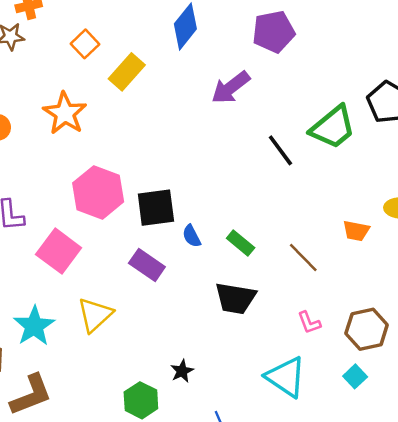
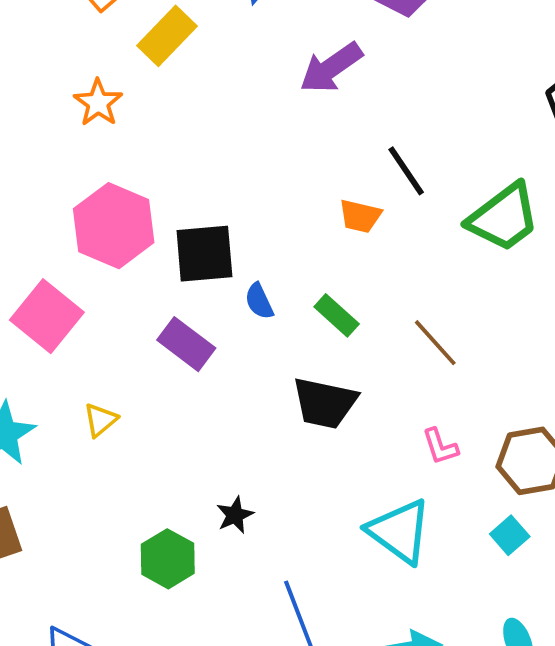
orange star: (65, 113) -> (98, 103), moved, size x0.7
green trapezoid: (333, 127) -> (504, 217), moved
orange trapezoid: (356, 231) -> (360, 216), moved
yellow triangle: (95, 315) -> (100, 420), size x0.6

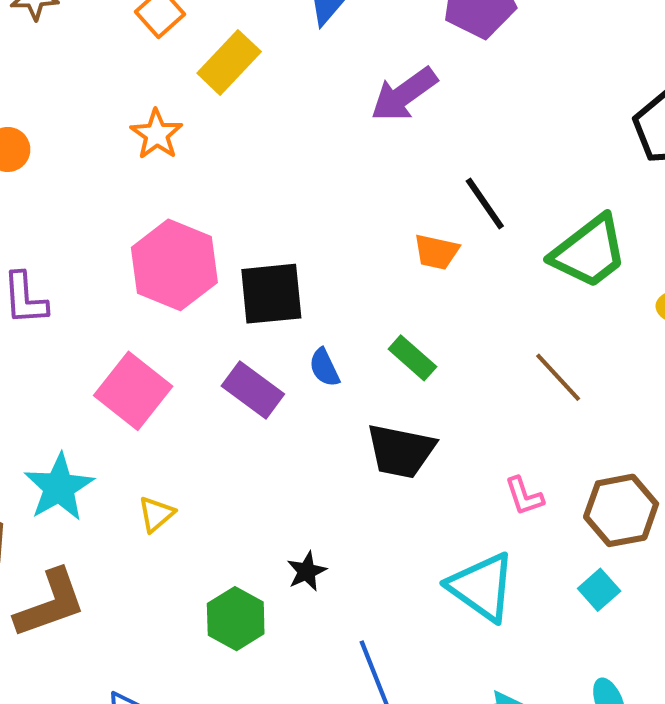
blue semicircle: (259, 301) -> (324, 368), moved
pink square: (47, 316) -> (133, 391), moved
brown line: (435, 343) -> (558, 377), moved
yellow triangle: (100, 420) -> (156, 514), moved

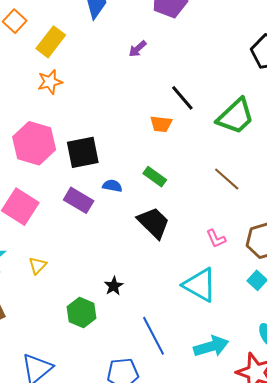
purple arrow: (404, 94) -> (138, 49), size x0.6
orange star: (157, 134) -> (50, 82), moved, turned 30
blue semicircle: (324, 368) -> (112, 186), turned 132
black trapezoid: (401, 451) -> (154, 223), turned -141

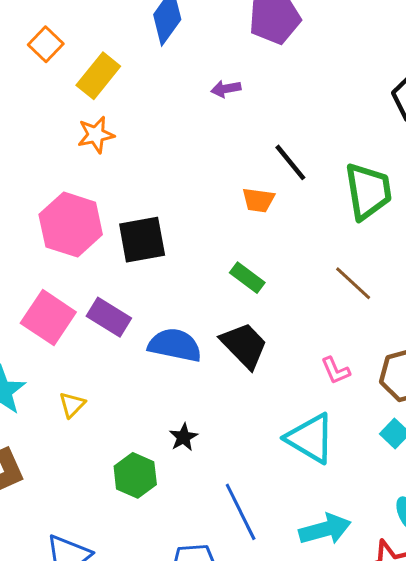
purple arrow: (138, 49) -> (226, 89), turned 30
green trapezoid: (236, 116) -> (368, 191), turned -57
blue semicircle: (112, 186) -> (175, 345), moved, size x1.8
purple rectangle: (79, 200) -> (109, 317), moved

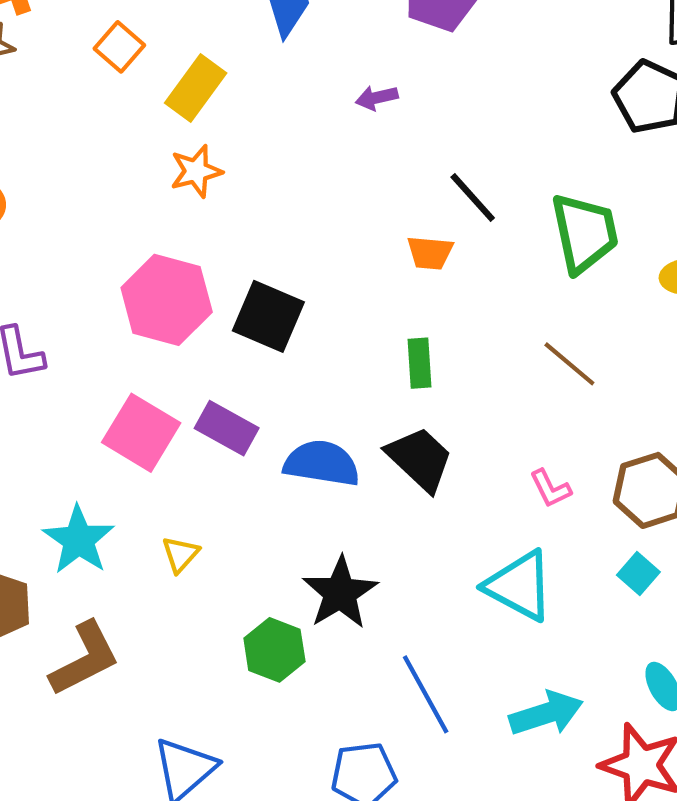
black square: (142, 240) -> (268, 316), turned 36
green rectangle: (247, 278) -> (420, 363), turned 52
black star: (184, 437) -> (340, 593), size x1.8

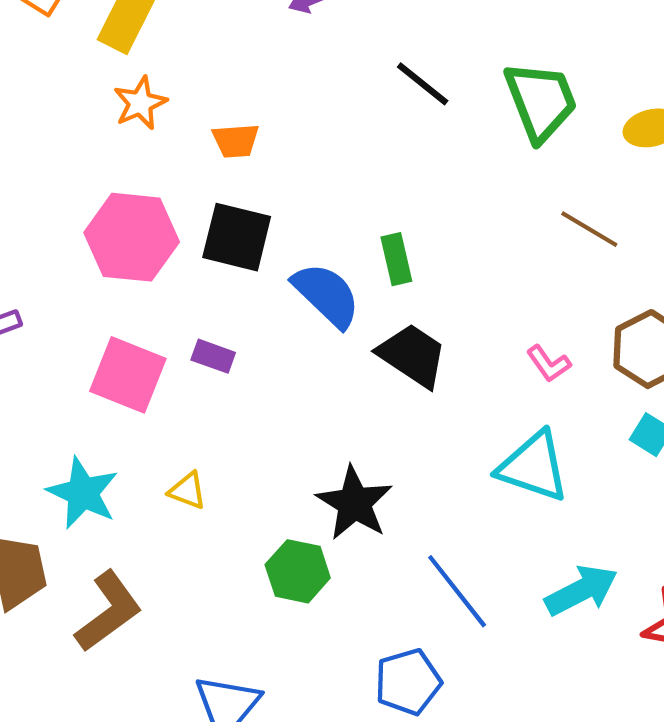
orange trapezoid: (430, 253) -> (236, 141), moved
brown line: (569, 364) -> (589, 229), moved
purple rectangle: (227, 428) -> (213, 356), size x0.7
blue semicircle: (322, 463) -> (327, 295), moved, turned 44
yellow triangle: (180, 554) -> (188, 491), turned -42

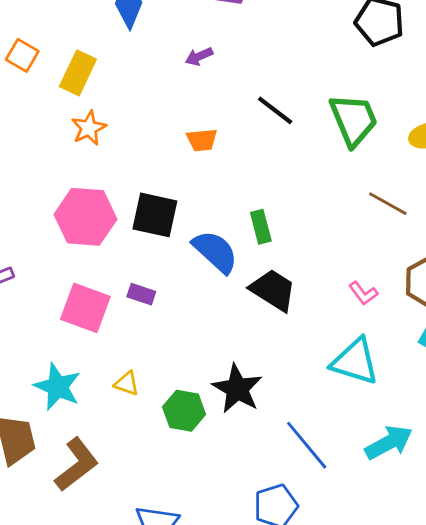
orange trapezoid: (236, 141) -> (202, 140), moved
green hexagon: (298, 571) -> (184, 411), moved

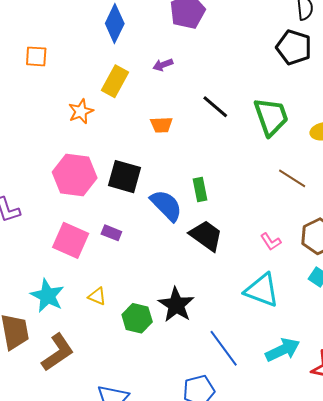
orange square: (22, 55) -> (36, 56), turned -30
yellow rectangle: (78, 73) -> (115, 81), moved

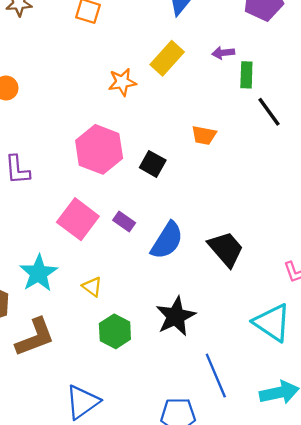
orange trapezoid: (161, 125) -> (204, 135), moved
black square: (125, 177) -> (153, 164), size x0.7
green rectangle: (200, 190) -> (246, 75), moved
blue semicircle: (166, 205) -> (167, 240), moved, turned 63
green hexagon: (137, 318) -> (115, 331), moved

